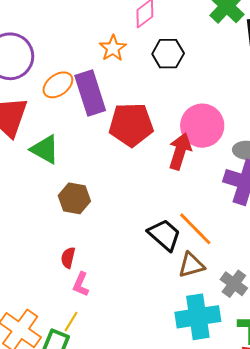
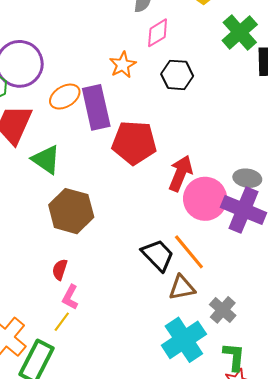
pink circle: (202, 126) -> (205, 199), moved
brown hexagon: (74, 198) -> (71, 211), size x1.4
cyan cross: (198, 317) -> (184, 340), turned -30
yellow line: (71, 322) -> (62, 322), moved

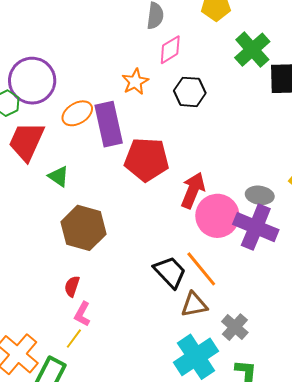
green triangle: (46, 160) -> (58, 176), size x0.7

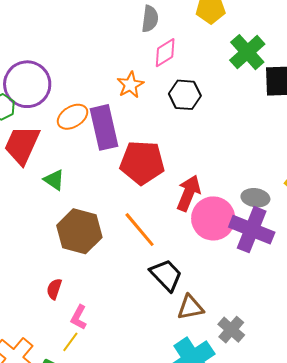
orange line: (201, 269) -> (140, 230), moved
red semicircle: (72, 286) -> (54, 289), moved

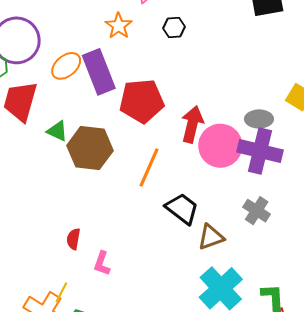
black hexagon: (185, 95) -> (174, 28), size x0.7
orange line: (140, 230) -> (149, 168), turned 72
brown hexagon: (79, 231) -> (90, 148), moved
gray cross: (231, 330) -> (257, 211), moved
yellow line: (70, 342) -> (61, 292), moved

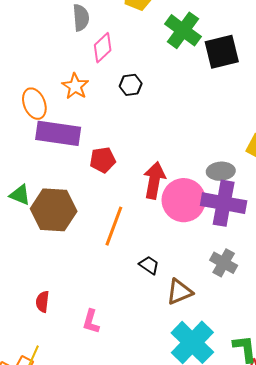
orange ellipse: (66, 66) -> (34, 104), moved, turned -68
purple rectangle: (99, 72) -> (58, 133), turned -57
red pentagon: (142, 101) -> (103, 160), size x0.6
black trapezoid: (182, 209) -> (149, 265), size x0.6
pink L-shape: (102, 263) -> (91, 322), moved

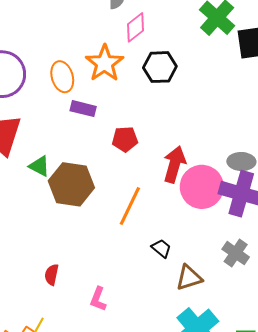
black hexagon: (131, 85) -> (160, 67), size x1.5
orange star: (75, 86) -> (105, 63), size x1.4
purple rectangle: (58, 133) -> (83, 109), size x0.6

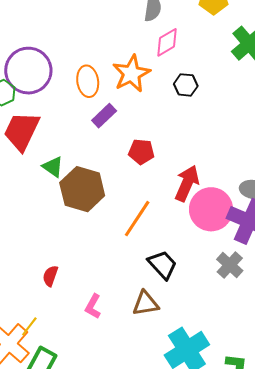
black hexagon: (160, 67) -> (186, 85), size x0.7
purple rectangle: (83, 109) -> (104, 116), turned -65
black trapezoid: (161, 248) -> (163, 265), size x1.5
gray cross: (236, 253) -> (230, 265), moved
brown triangle: (189, 278) -> (145, 303), moved

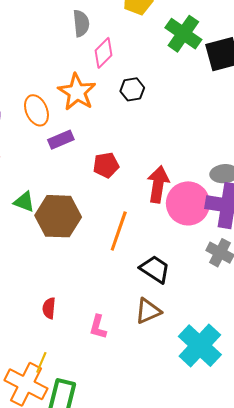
purple rectangle: (104, 116) -> (61, 140), turned 35

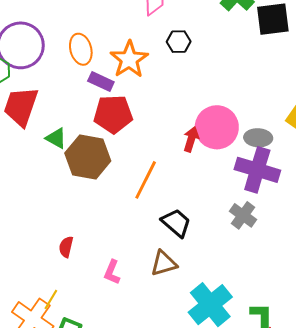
orange star: (77, 92) -> (129, 59), moved
purple rectangle: (61, 140) -> (101, 81), turned 40
red pentagon: (106, 165) -> (113, 114), moved, size x1.5
red arrow: (158, 184) -> (191, 139), size x0.7
pink circle: (188, 203) -> (217, 127), moved

